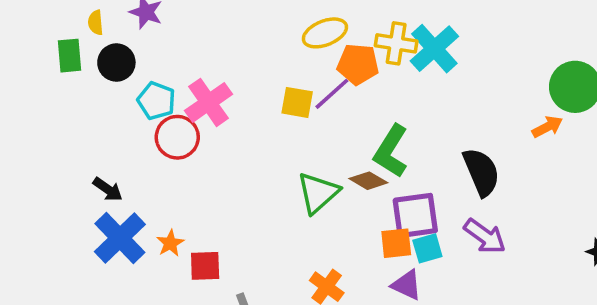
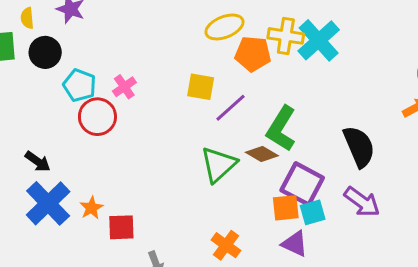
purple line: (332, 94) -> (230, 108), moved
pink cross: (209, 102) -> (124, 87), size x0.6
purple square: (415, 215) -> (302, 184), turned 36

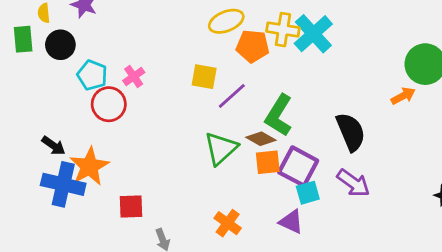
blue cross: (48, 203) -> (63, 184), turned -33
orange star: (91, 208) -> (89, 166), moved, size x1.8
orange square: (286, 208) -> (268, 162), moved

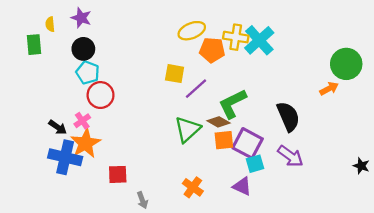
black circle: (60, 45) -> (83, 49), moved
pink cross: (134, 77) -> (82, 121), moved
green L-shape: (279, 115) -> (232, 104), turned 32

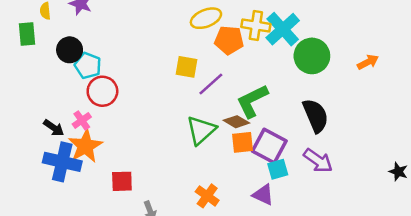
black circle: (83, 49) -> (70, 50), moved
green circle: (346, 64) -> (312, 56), moved
orange arrow: (329, 89) -> (368, 62), moved

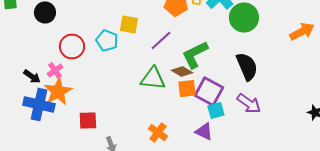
orange arrow: (368, 62) -> (302, 32), moved, size x1.4
cyan pentagon: (88, 66) -> (107, 40), moved
yellow square: (186, 67) -> (129, 24), moved
green triangle: (201, 130) -> (153, 78), turned 48

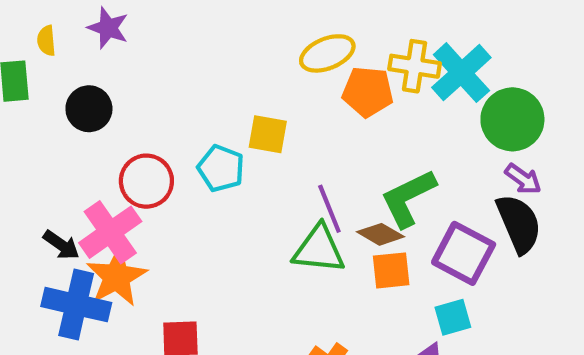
purple line: (161, 40) -> (329, 209), moved, turned -70
pink cross: (55, 70) -> (110, 232), size x1.8
purple square: (209, 92) -> (464, 253), moved
purple arrow: (249, 104) -> (523, 179), moved, size x0.7

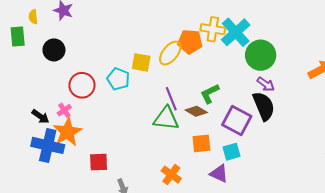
yellow ellipse: (327, 53) -> (170, 53), moved, turned -30
green L-shape: (408, 198) -> (210, 94), size x0.7
pink cross: (110, 232) -> (64, 110), size x0.5
orange square: (391, 270) -> (201, 143), moved

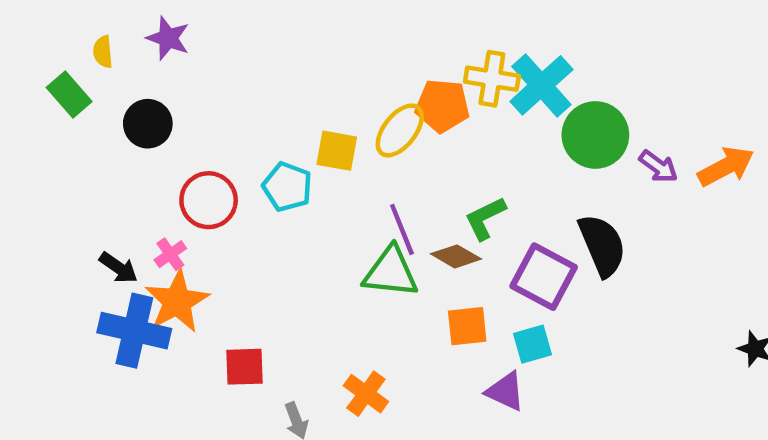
green rectangle: (18, 36) -> (69, 94), turned -36
purple arrow: (266, 84) -> (658, 166), moved
orange cross: (171, 175) -> (366, 394), moved

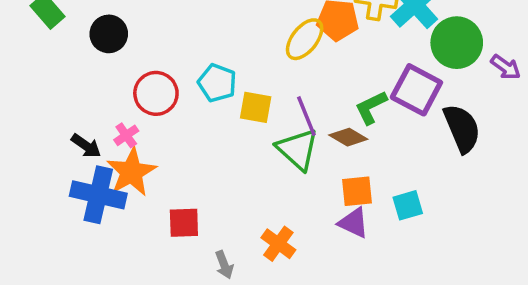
yellow square: (337, 151) -> (256, 107), moved
green triangle: (391, 272) -> (298, 149), turned 36
purple square: (544, 277) -> (416, 90), moved
purple triangle: (505, 391) -> (354, 223), moved

